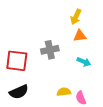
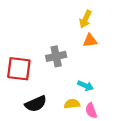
cyan arrow: (84, 62) -> (85, 86), moved
black semicircle: (19, 92) -> (36, 104), moved

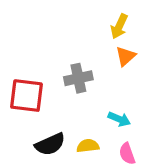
orange triangle: (90, 41) -> (126, 56), turned -35
yellow semicircle: (72, 104) -> (88, 146), moved

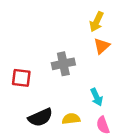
red square: (27, 96) -> (21, 78), size x0.7
cyan arrow: (119, 119) -> (97, 97), turned 42

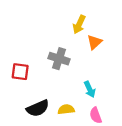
yellow arrow: (97, 22) -> (79, 24), moved
gray cross: (63, 64) -> (59, 59), turned 30

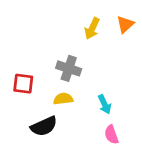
orange triangle: (94, 42) -> (125, 24), moved
yellow semicircle: (66, 109) -> (63, 99), moved

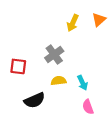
gray cross: (69, 68) -> (54, 54), turned 36
yellow semicircle: (63, 99) -> (59, 81), moved

